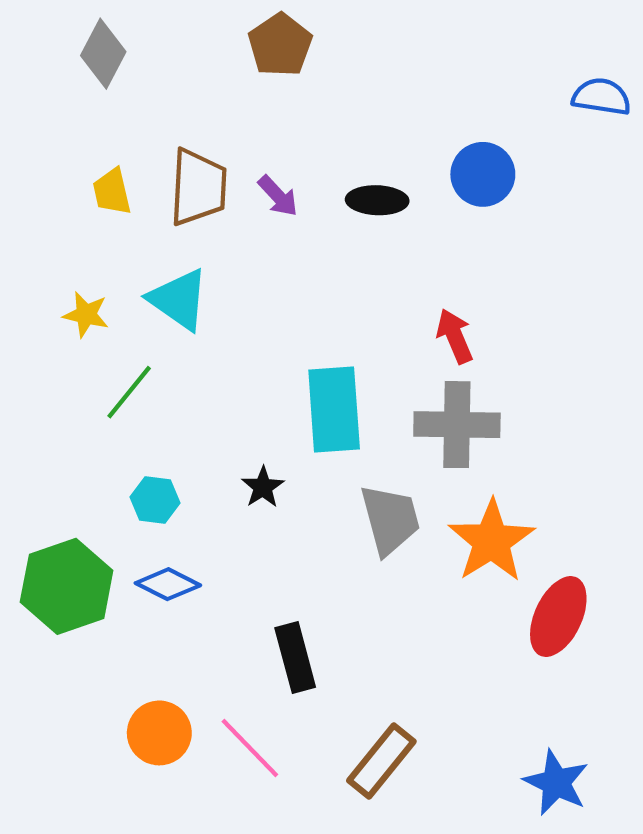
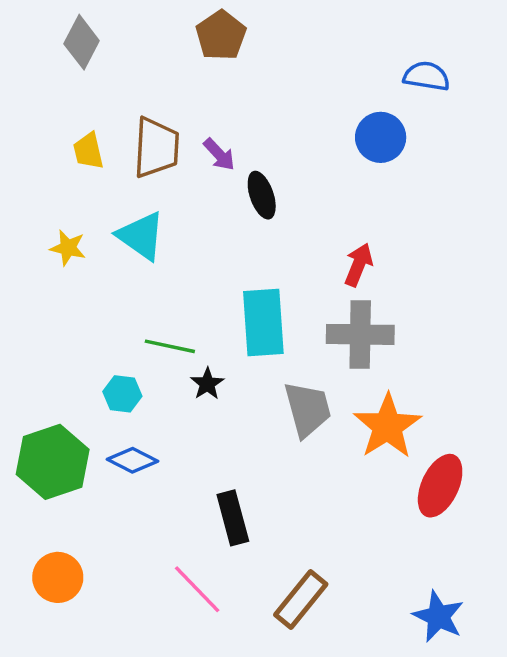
blue semicircle: (601, 97) -> (426, 76), moved
black ellipse: (377, 200) -> (262, 195), moved, turned 69
red arrow: (455, 336) -> (359, 265), turned 45
green line: (129, 392) -> (170, 346), moved, turned 63
orange circle: (159, 733) -> (58, 577), moved

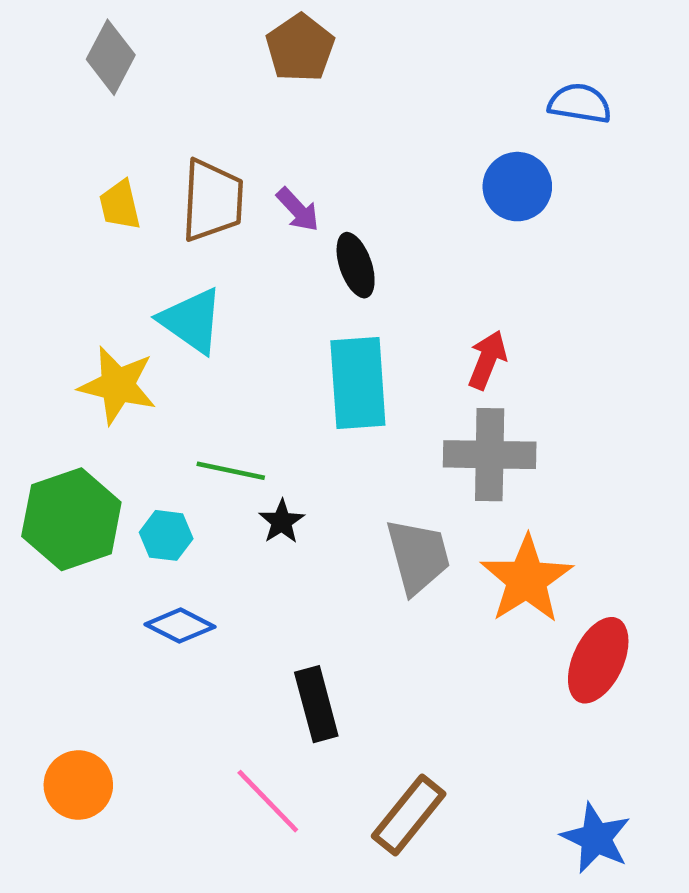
yellow star: (68, 248) -> (118, 385), moved, size x1.6
cyan rectangle: (263, 323) -> (358, 383), moved
green hexagon: (53, 462) -> (71, 519), moved

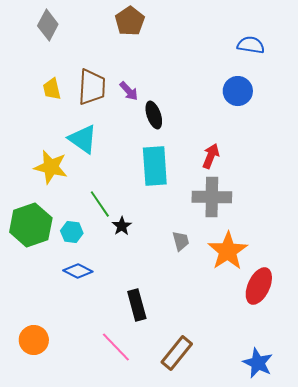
blue circle: (517, 187) -> (238, 91), moved
green line: (231, 471) -> (100, 204), turned 44
gray trapezoid: (418, 556) -> (181, 241), size x0.6

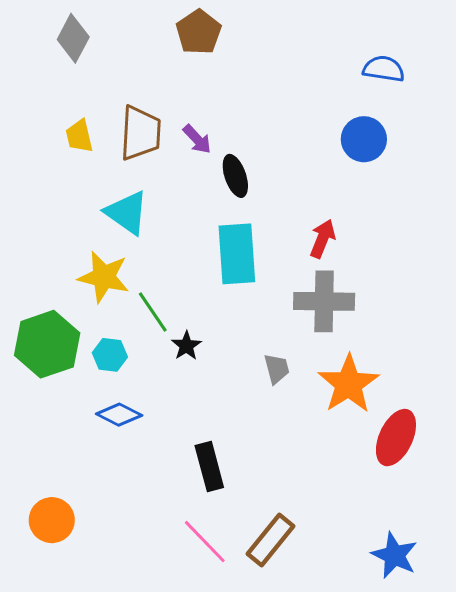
yellow star: (51, 167) -> (104, 277), moved
pink line: (116, 347) -> (205, 542), moved

